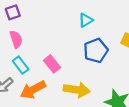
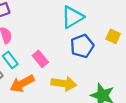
cyan triangle: (86, 20) -> (72, 17), size x1.6

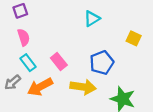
cyan triangle: (72, 17) -> (92, 19), size x0.7
blue pentagon: (82, 46) -> (102, 63), moved

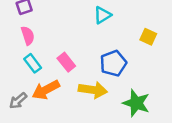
gray arrow: (13, 82) -> (18, 101), moved

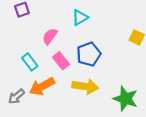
cyan triangle: (102, 15) -> (80, 17), moved
pink semicircle: (28, 36) -> (50, 36), moved, turned -126
blue pentagon: (113, 63) -> (89, 54), moved

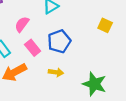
yellow arrow: (85, 86) -> (56, 72), size x0.6

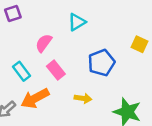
blue pentagon: (59, 41) -> (101, 63), moved

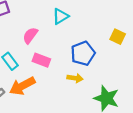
pink rectangle: (56, 70) -> (41, 60), turned -30
yellow arrow: (83, 98) -> (75, 78), moved

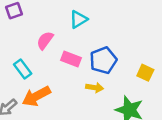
yellow square: (118, 37) -> (145, 73), moved
pink rectangle: (41, 60) -> (71, 59), moved

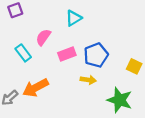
pink rectangle: (71, 59) -> (67, 54), turned -42
cyan rectangle: (23, 69) -> (23, 53), moved

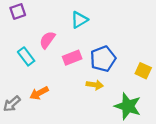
orange arrow: (35, 88) -> (39, 93), size x0.7

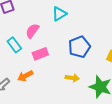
pink rectangle: (72, 58) -> (40, 54), moved
yellow arrow: (95, 85) -> (72, 78), moved

